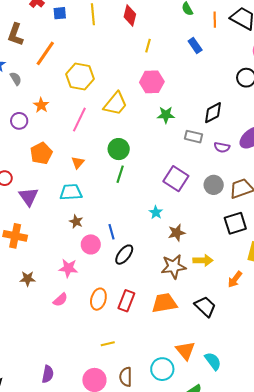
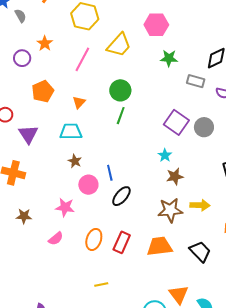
gray circle: (214, 185) -> (204, 127), moved
cyan star: (156, 212) -> (165, 155), moved

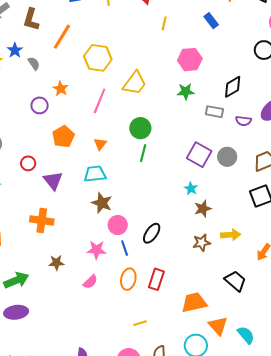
pink hexagon: (156, 25) -> (190, 60), moved
brown star: (75, 161) -> (102, 203), size x1.5
blue line: (110, 173) -> (125, 248), moved
brown star: (170, 210) -> (202, 243), size x0.7
orange trapezoid: (160, 246) -> (194, 303), moved

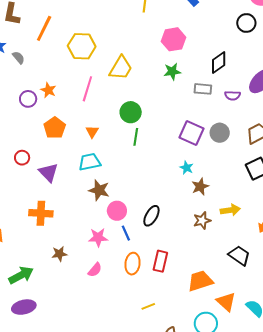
orange star: (61, 89) -> (48, 90), moved

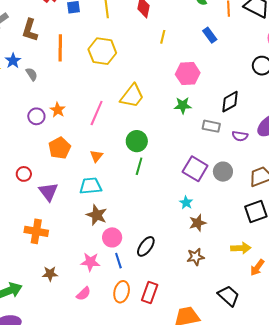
orange line: (44, 28) -> (60, 48), turned -32
yellow hexagon: (82, 46) -> (102, 51), moved
yellow arrow: (230, 210) -> (241, 248), moved

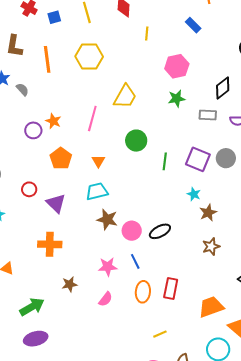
green line: (139, 166) -> (165, 161), moved
pink circle: (112, 237) -> (132, 231), moved
black ellipse: (146, 246) -> (160, 231), moved, turned 35

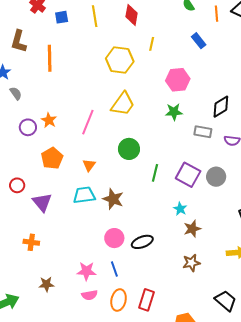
yellow hexagon: (89, 56) -> (120, 60), moved
gray semicircle: (22, 89) -> (16, 93), moved
brown star: (107, 219) -> (113, 199), moved
orange cross: (50, 244) -> (31, 242), size x0.7
pink semicircle: (106, 299) -> (89, 295), moved, turned 35

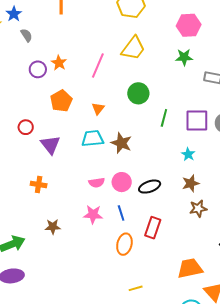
purple square: (188, 175) -> (197, 120), turned -30
brown star: (192, 229) -> (191, 183), moved
pink semicircle: (89, 295) -> (97, 183), moved
red rectangle: (147, 300) -> (153, 228), moved

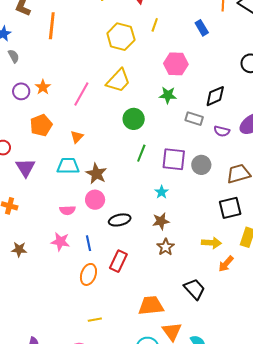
green circle: (138, 93) -> (134, 119), moved
pink circle: (122, 182) -> (95, 200), moved
brown star: (198, 209) -> (166, 247), turned -30

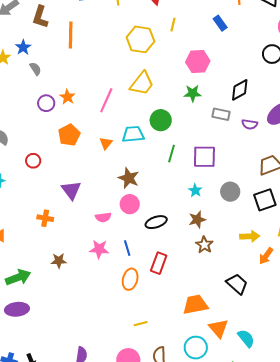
gray circle: (201, 165) -> (230, 192), moved
cyan trapezoid: (68, 166) -> (133, 134), moved
purple triangle: (26, 168) -> (71, 190), moved

